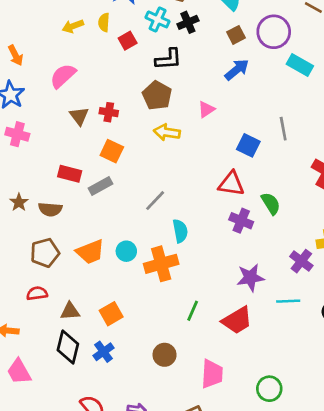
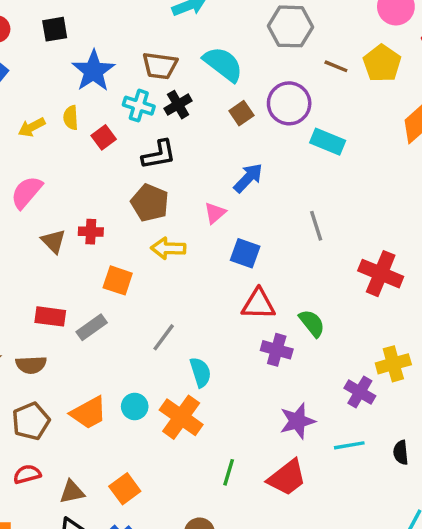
blue arrow: (237, 70) -> (248, 178), moved
blue square: (248, 145) -> (245, 253), moved
orange square: (112, 151) -> (118, 280), moved
orange cross: (161, 264) -> (181, 417), turned -32

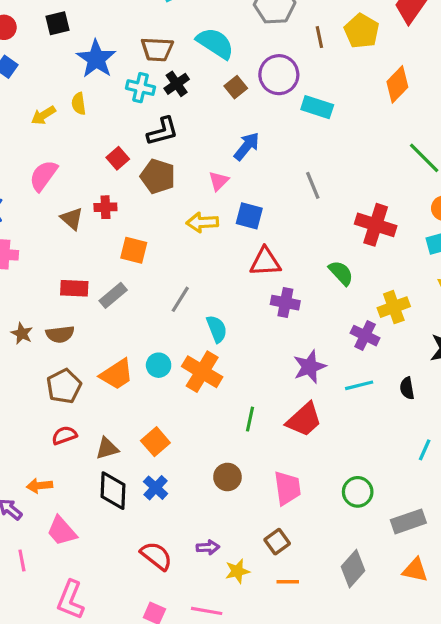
brown line: (336, 66) -> (319, 37), turned 60
red square: (104, 137) -> (118, 158), moved
yellow arrow: (168, 248) -> (202, 222), moved
green semicircle: (312, 323) -> (341, 273), moved

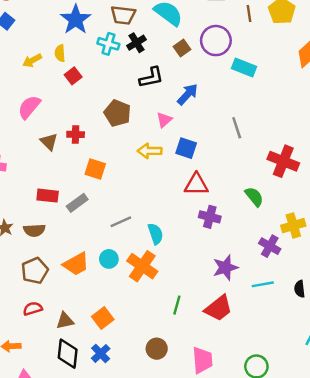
black L-shape: (163, 131) -> (151, 77), moved
red square: (118, 158) -> (73, 76), moved
gray line: (180, 299) -> (121, 222), moved, turned 30

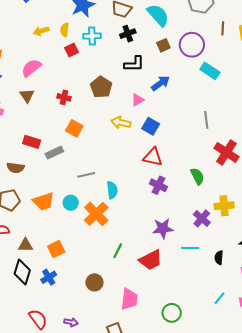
cyan cross: (108, 44) -> (92, 36), moved, turned -30
gray line: (237, 128) -> (206, 120), moved
brown triangle: (49, 142) -> (27, 96), moved

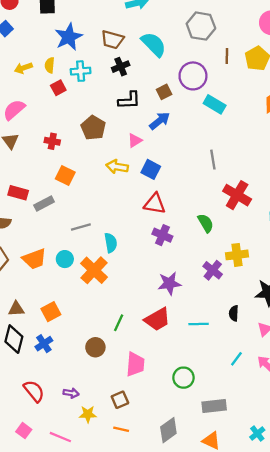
brown square: (163, 45) -> (164, 92), moved
cyan line: (190, 248) -> (199, 324), moved
green line: (118, 251) -> (119, 323), moved

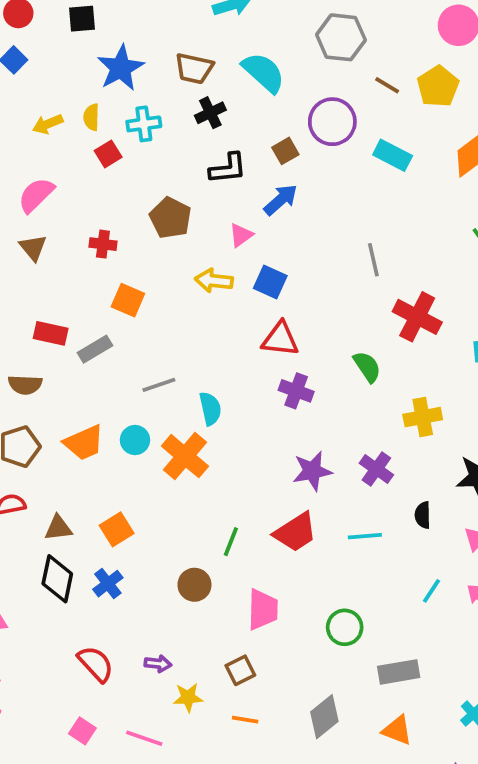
brown line: (227, 56) -> (387, 85), turned -56
cyan rectangle: (215, 104) -> (393, 155), moved
purple cross: (213, 270) -> (376, 469), moved

